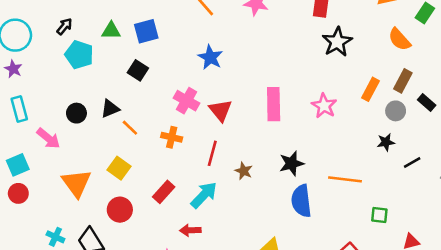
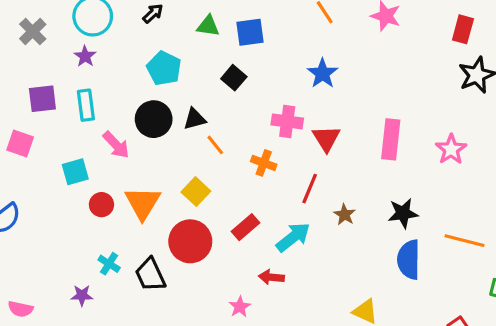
cyan pentagon: (79, 55) -> (164, 68), moved
pink cross: (187, 101) -> (287, 121), turned -30
black circle: (76, 113) -> (154, 119), size x1.5
red circle: (18, 193) -> (101, 205), moved
red circle: (120, 210) -> (190, 241), size x1.4

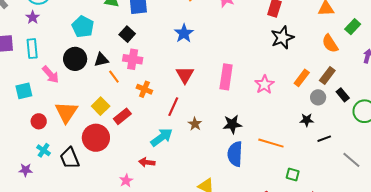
pink cross: (287, 121) -> (133, 59), moved
red circle: (101, 205) -> (39, 121), moved
red rectangle: (245, 227) -> (122, 116), moved

